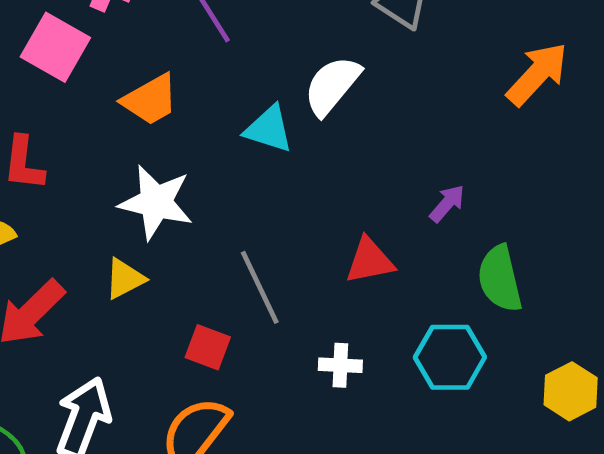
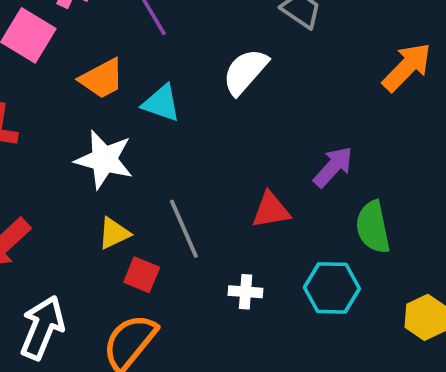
cyan triangle: (269, 129) -> (161, 103), moved
purple arrow: (447, 203) -> (333, 167), size x1.4
yellow triangle: (125, 279) -> (114, 233), moved

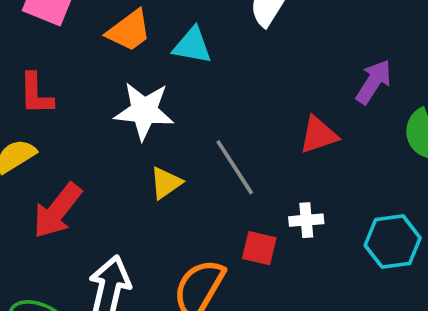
red square: (142, 275) -> (259, 248), moved
cyan hexagon: (332, 288) -> (393, 242), moved

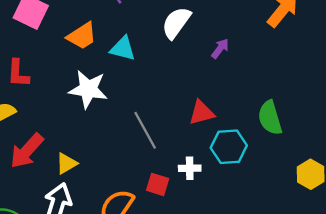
purple arrow: (374, 82) -> (220, 48), moved, size x0.7
yellow triangle: (166, 183) -> (66, 163), moved
cyan hexagon: (393, 242) -> (229, 147), moved

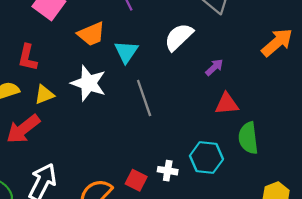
cyan triangle: (123, 49) -> (126, 52), turned 40
red triangle: (201, 113) -> (227, 104), moved
gray line: (145, 130) -> (144, 98), moved
yellow triangle: (66, 163) -> (44, 95), moved

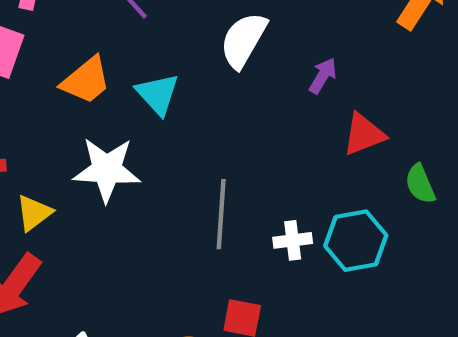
gray line: (144, 98) -> (221, 214), moved, turned 39
green semicircle: (248, 138) -> (420, 184), size x0.7
white cross: (168, 171) -> (293, 240), moved

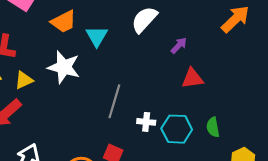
green semicircle: (420, 184) -> (213, 127), moved

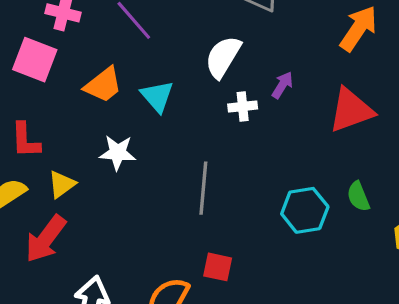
white star: (64, 67) -> (118, 153), size x0.7
red triangle: (192, 78) -> (351, 110), moved, size x1.4
white cross: (146, 122) -> (243, 106), moved

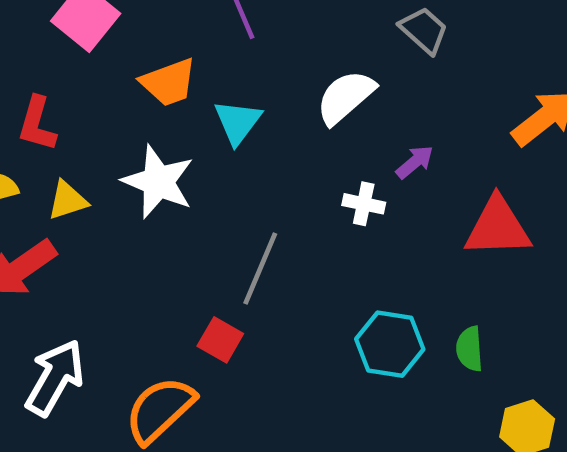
white cross: (243, 106) -> (364, 204), moved
white star: (118, 153) -> (158, 182), size x1.4
red square: (218, 267) -> (220, 340), moved

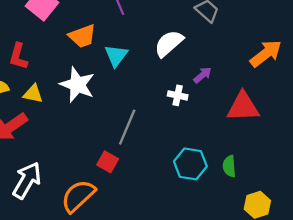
yellow triangle: (67, 200) -> (33, 94), turned 30

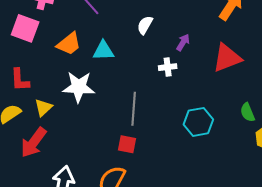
white semicircle: (169, 43) -> (145, 25), size x0.7
cyan triangle: (116, 55) -> (103, 51), turned -50
yellow triangle: (33, 94) -> (43, 108), turned -36
green semicircle: (229, 166) -> (247, 112), moved

